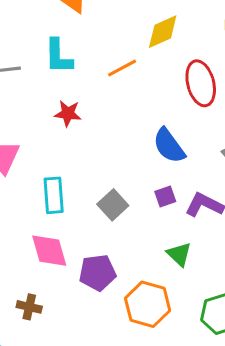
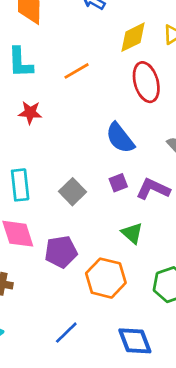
yellow diamond: (163, 32) -> (133, 37), moved

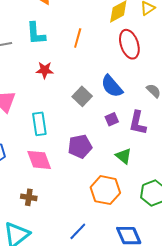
orange line: (77, 71) -> (78, 38), turned -42
purple L-shape: (153, 189) -> (138, 123), turned -100
gray square: (72, 192) -> (82, 96), moved
purple pentagon: (61, 252) -> (80, 146), moved

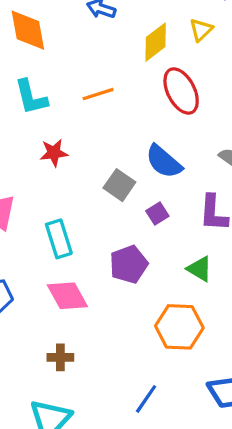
orange line: (78, 38) -> (98, 94), turned 66
purple square: (112, 119) -> (157, 214), moved

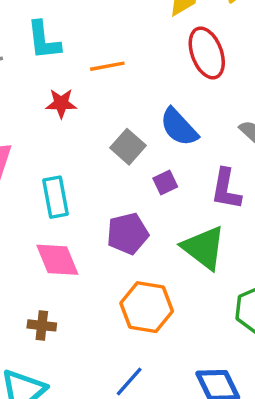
orange line: (98, 94) -> (107, 66), moved
green triangle: (200, 269) -> (204, 248), size x1.6
orange hexagon: (179, 327) -> (147, 307), moved

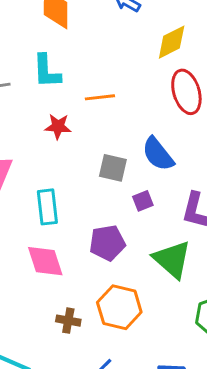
gray square: (128, 147) -> (113, 168), turned -32
brown cross: (42, 325) -> (68, 321), moved

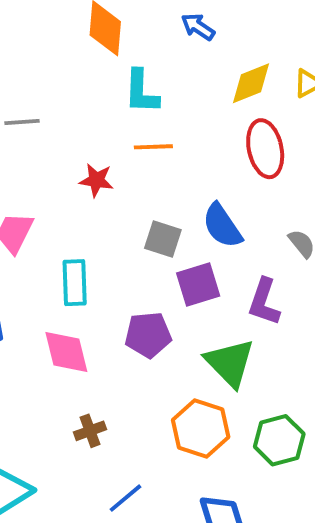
cyan L-shape: (47, 71) -> (141, 92), moved
purple square: (143, 201) -> (198, 284), size x1.6
orange hexagon: (119, 307) -> (201, 429), moved
brown cross: (68, 321) -> (90, 431), turned -35

